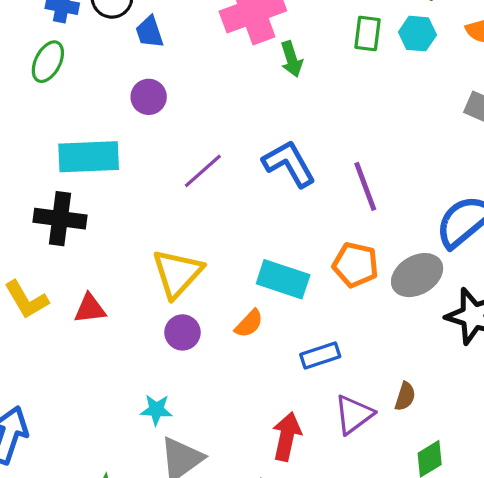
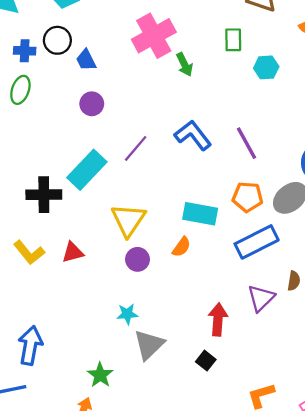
cyan hexagon: (417, 34) -> (266, 67), moved
cyan rectangle: (89, 157) -> (87, 170), moved, turned -36
blue rectangle: (320, 355) -> (257, 242), moved, size x1.6

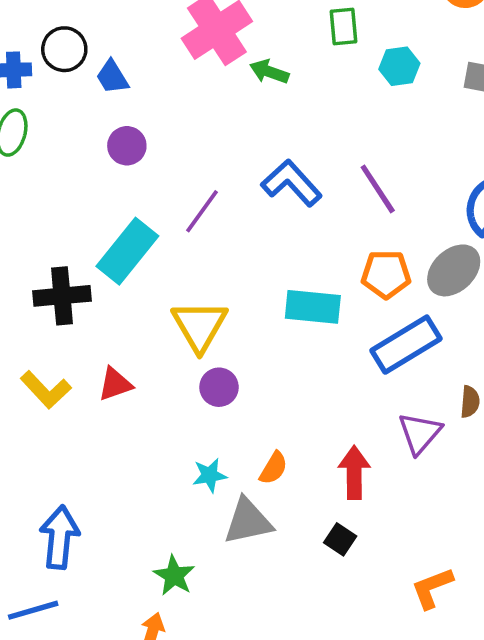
green arrow: (184, 64) -> (269, 72), turned 140
orange semicircle: (181, 247) -> (274, 468), moved
gray triangle: (149, 345) -> (248, 521), turned 36

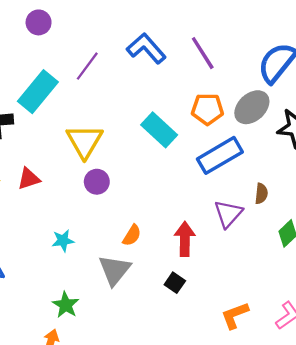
cyan rectangle: (313, 307) -> (159, 130), turned 36
cyan star: (210, 475) -> (63, 241), moved
gray triangle: (248, 521) -> (115, 270), turned -40

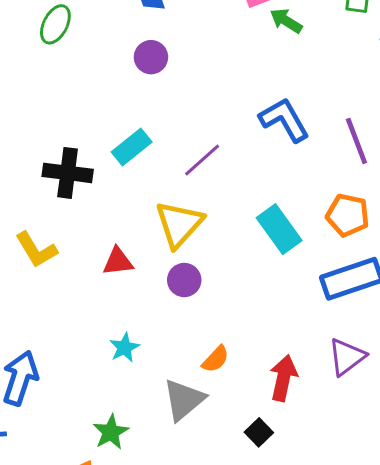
purple line: (87, 66) -> (202, 160), moved
cyan rectangle: (38, 92) -> (132, 147), size x0.7
red triangle: (29, 179) -> (118, 261), moved
cyan star: (63, 241) -> (124, 348), turned -30

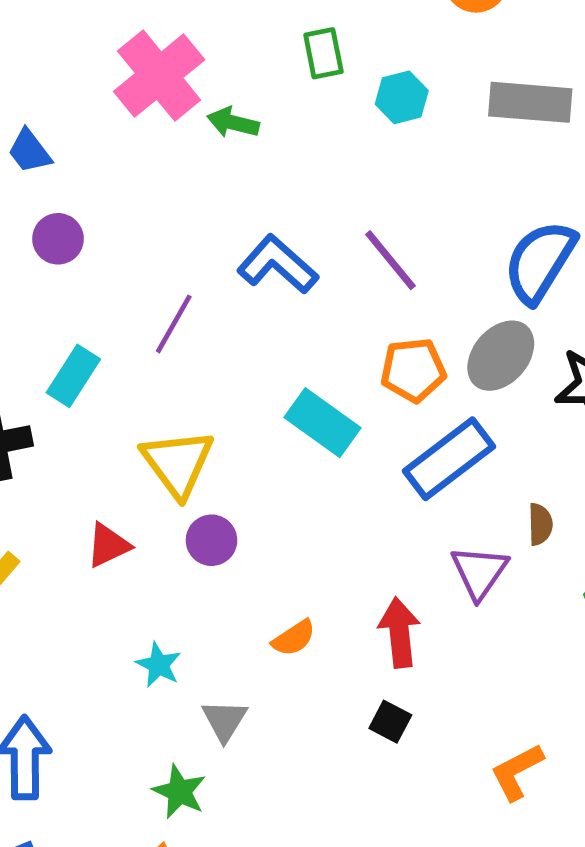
purple line: (202, 160) -> (174, 324), moved
orange semicircle: (216, 359) -> (294, 638), turned 32
gray triangle: (184, 400) -> (224, 720), moved, size x0.7

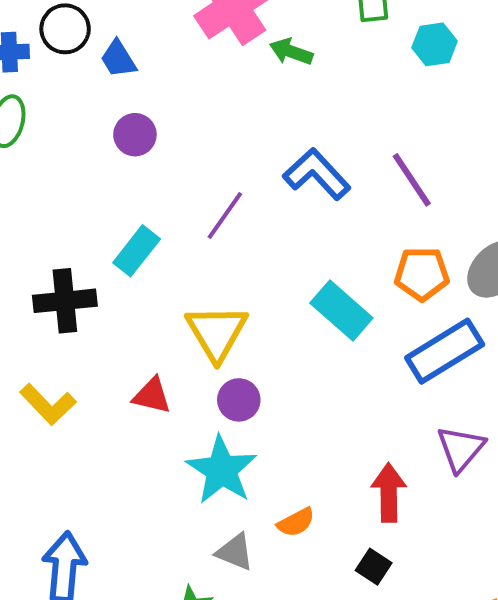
red triangle: (108, 545) -> (152, 396), turned 33
orange semicircle: (294, 638) -> (296, 522), moved
cyan star: (159, 665) -> (222, 470), moved, size x1.8
gray triangle: (224, 720) -> (235, 552), turned -45

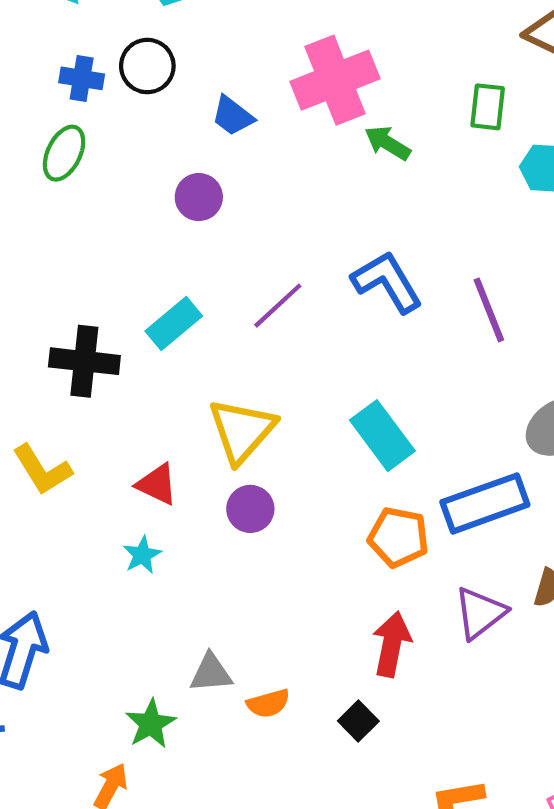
blue trapezoid: (118, 59) -> (233, 116), moved, turned -33
orange pentagon: (422, 274) -> (398, 537), moved
cyan star: (222, 470) -> (142, 555), moved, size x0.5
orange semicircle: (296, 522) -> (268, 703), moved
gray triangle: (235, 552) -> (211, 673), turned -39

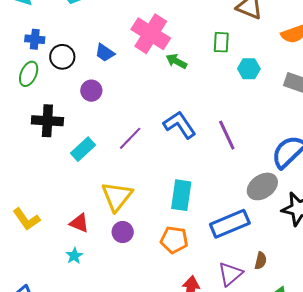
black circle: (147, 66) -> (62, 57), moved
pink cross: (335, 80) -> (151, 34), turned -33
black cross: (84, 361) -> (47, 121), moved
cyan rectangle: (382, 436) -> (181, 195), turned 48
orange pentagon: (398, 537) -> (174, 240), moved

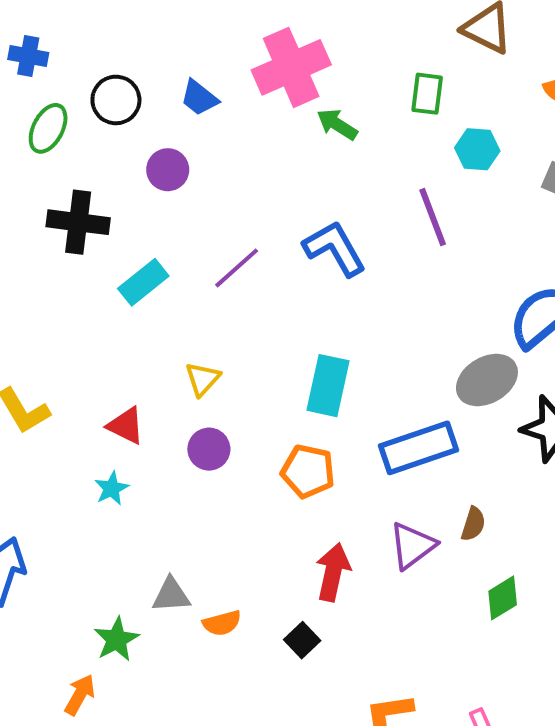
pink cross: (151, 34) -> (291, 67), turned 30
blue cross: (35, 39) -> (28, 56), moved
purple line: (227, 135) -> (433, 217), moved
yellow triangle: (117, 196) -> (203, 379), size x0.6

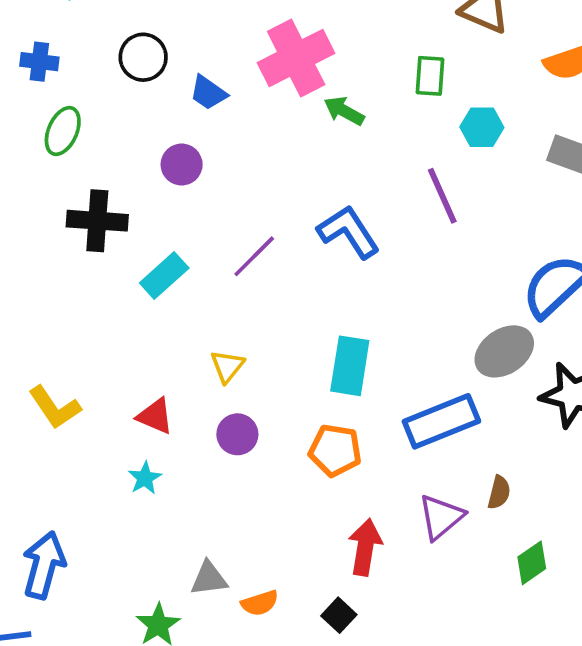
black circle: (116, 100) -> (143, 57), moved

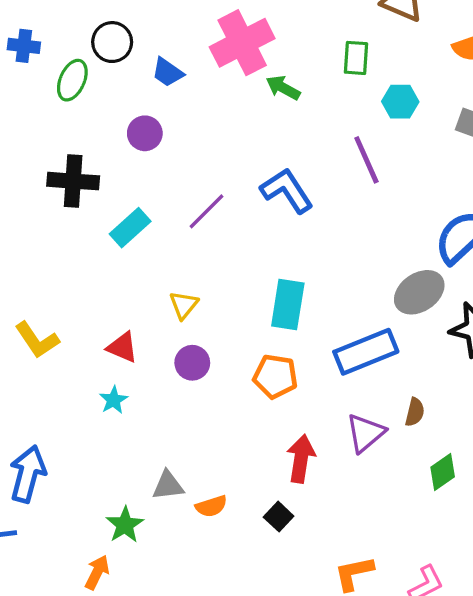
green ellipse: (63, 131) -> (72, 80), moved

